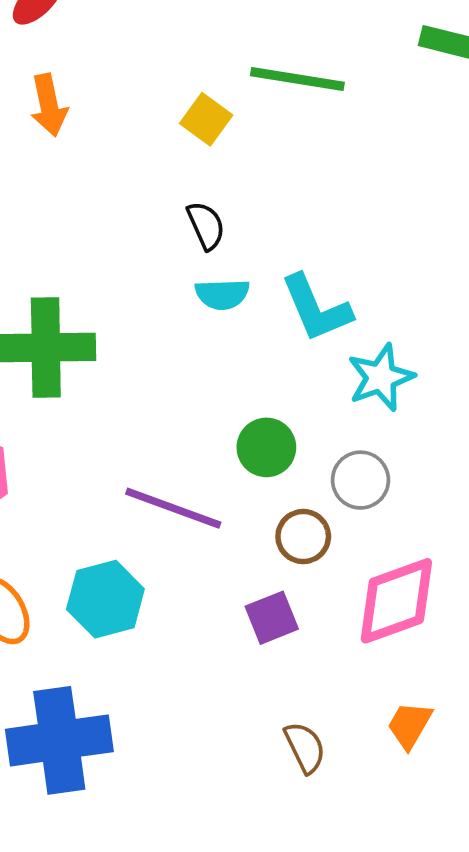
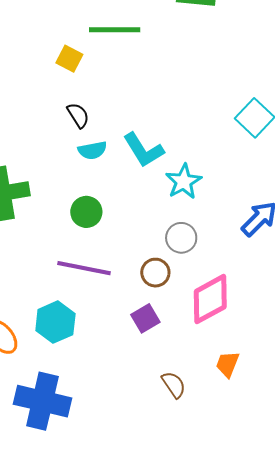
green circle: (266, 447) -> (86, 212), moved
blue cross: (59, 740) -> (42, 401), turned 30

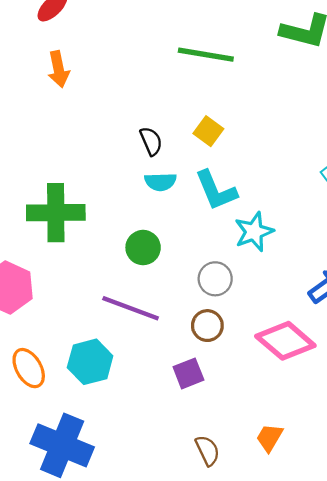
yellow square: (69, 59) -> (208, 131), moved
gray circle: (181, 238) -> (215, 279), moved
pink diamond: (210, 299) -> (285, 341), moved, turned 60

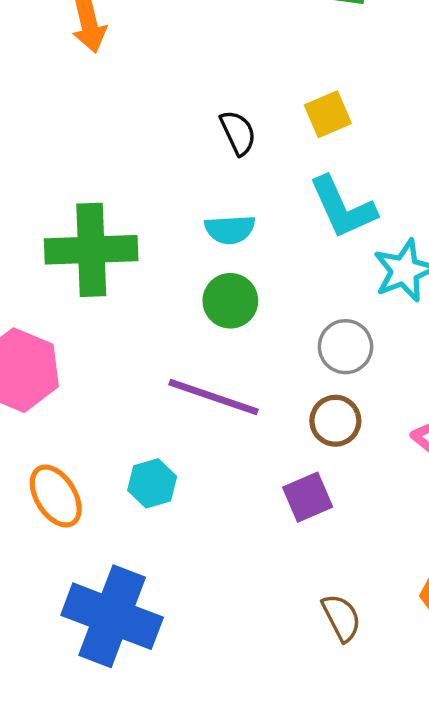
yellow square: (208, 131) -> (328, 114), turned 32
cyan semicircle: (160, 182) -> (230, 229), moved
cyan hexagon: (90, 362) -> (152, 483), size x0.7

